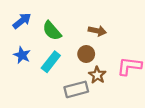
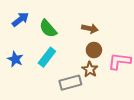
brown circle: (86, 54) -> (94, 50), moved
blue star: (22, 55) -> (15, 59), moved

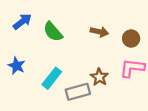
brown circle: (94, 50) -> (131, 39), moved
cyan rectangle: (47, 57) -> (52, 78), moved

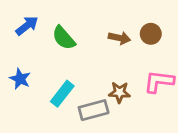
brown circle: (131, 39) -> (151, 34), moved
brown star: (99, 77) -> (119, 92), turned -30

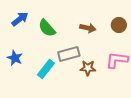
brown circle: (151, 34) -> (119, 25), moved
gray rectangle: (94, 110) -> (69, 54), moved

